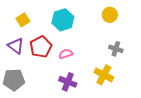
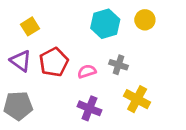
cyan hexagon: (63, 20) -> (105, 24), moved
gray cross: (116, 49) -> (119, 65), moved

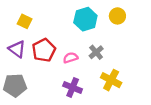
yellow square: (30, 26) -> (25, 21), turned -32
gray cross: (119, 65) -> (96, 52), turned 32

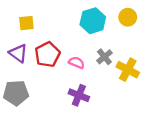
yellow square: (25, 21) -> (26, 23), turned -32
pink semicircle: (70, 58) -> (77, 63), turned 40
yellow cross: (111, 80) -> (128, 70), moved

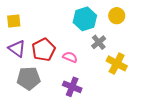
yellow square: (26, 23) -> (14, 21), moved
gray cross: (104, 57) -> (99, 42), moved
gray pentagon: (16, 93) -> (29, 78), moved

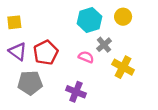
pink semicircle: (70, 57) -> (86, 57), moved

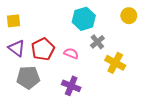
yellow circle: (123, 17) -> (129, 16), moved
pink semicircle: (86, 57) -> (71, 53), moved

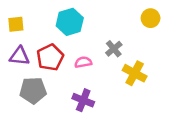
cyan hexagon: (84, 19) -> (70, 22), moved
purple triangle: (17, 48) -> (20, 56), turned -30
pink semicircle: (71, 53) -> (83, 62), turned -32

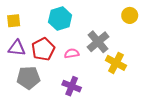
gray cross: (114, 49) -> (98, 42), size x1.5

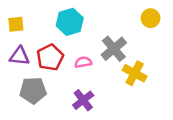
purple cross: (72, 86) -> (83, 100), turned 30

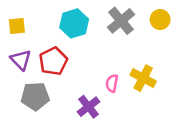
gray cross: (114, 49) -> (121, 21), moved
purple triangle: (20, 56) -> (21, 60), turned 40
pink semicircle: (83, 62) -> (112, 83), moved, turned -70

